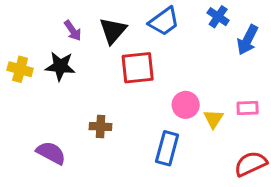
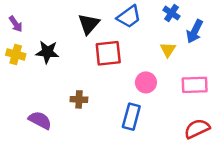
purple arrow: (73, 31) -> (16, 24), moved
pink rectangle: (248, 108) -> (195, 85), size x1.5
yellow triangle: (213, 119) -> (168, 50), moved

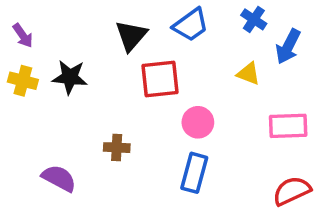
yellow triangle: (168, 50) -> (248, 74), turned -42
pink circle: (146, 82) -> (198, 122), moved

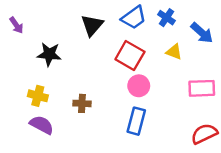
blue cross: (254, 19) -> (166, 18), moved
blue arrow: (288, 46) -> (202, 33), turned -75
red square: (160, 79) -> (130, 55), moved, turned 36
yellow cross: (23, 81) -> (38, 96), moved

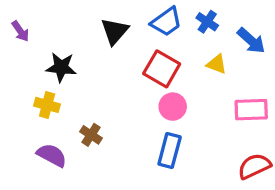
yellow cross: (38, 96) -> (47, 105), moved
brown cross: (82, 103) -> (91, 135), moved, turned 30

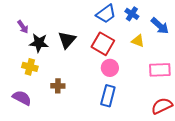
purple arrow: (20, 31) -> (23, 27), moved
black triangle: (115, 31) -> (67, 40), moved
brown cross: (91, 135) -> (58, 86), turned -32
purple semicircle: (52, 155) -> (22, 98), moved

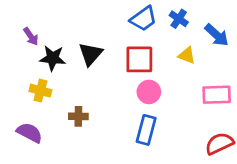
red square: (103, 44) -> (139, 59), turned -30

